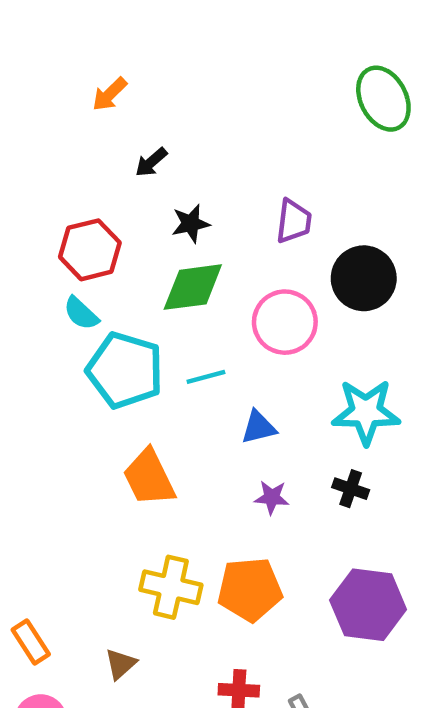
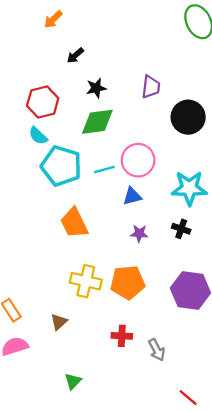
pink circle: (285, 322) -> (138, 160), moved

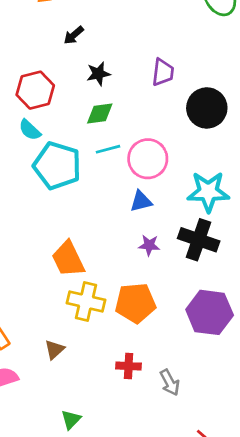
green diamond: (97, 122) -> (100, 113), size x0.7
cyan line: (104, 169) -> (108, 149), moved
orange trapezoid: (74, 223) -> (68, 259), moved
black cross: (181, 229) -> (199, 240), size x1.8

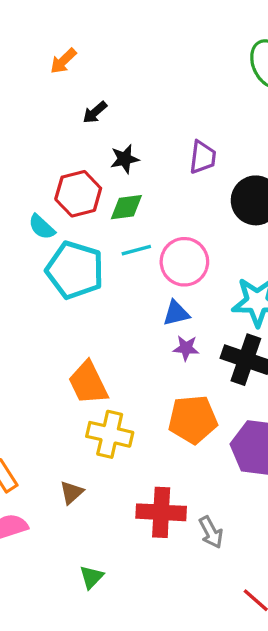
red hexagon: (35, 90) -> (78, 194), moved
purple star: (149, 245) -> (186, 348), moved
orange pentagon: (135, 303) -> (193, 419), moved
red cross: (129, 366) -> (161, 512), size x1.6

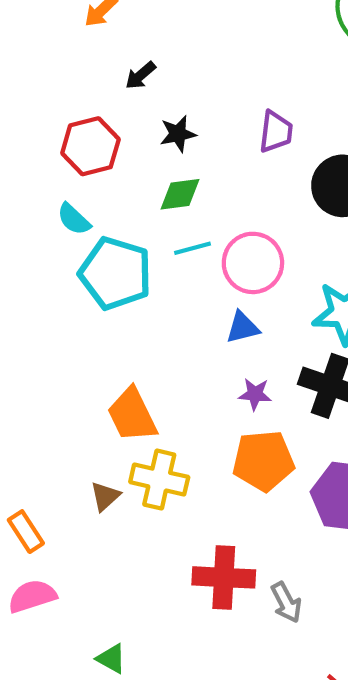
red hexagon: (78, 194) -> (90, 146), moved
purple star: (186, 348) -> (255, 394), moved
brown triangle: (72, 492) -> (105, 496), moved
green triangle: (91, 577) -> (111, 659), moved, turned -45

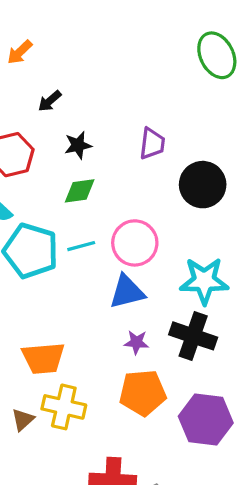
cyan line: (193, 248) -> (81, 246), moved
blue triangle: (243, 327) -> (127, 292), size x1.4
orange trapezoid: (132, 415) -> (43, 358), turned -69

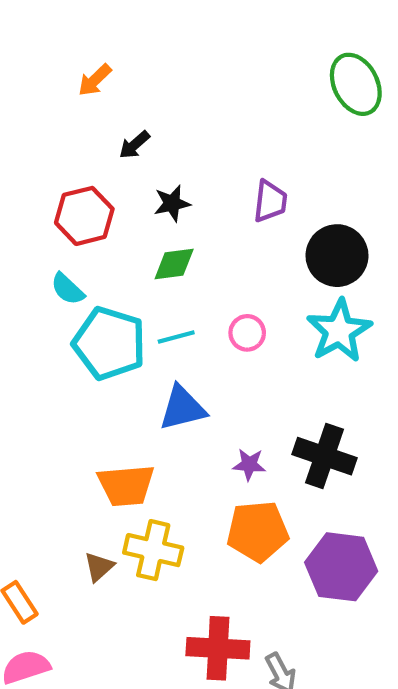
pink circle: (135, 243) -> (247, 333), size x0.6
cyan star: (204, 281) -> (339, 331), moved, turned -30
blue triangle: (127, 292) -> (182, 408), moved

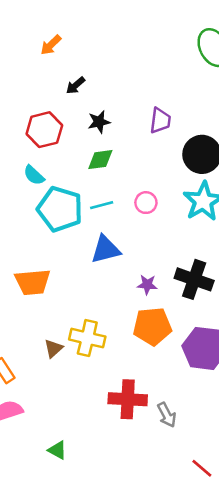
orange trapezoid: (126, 485) -> (33, 282), moved

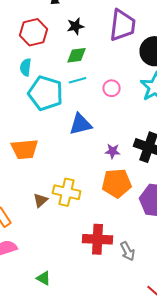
purple trapezoid: (160, 121) -> (123, 25), size x1.6
cyan semicircle: (34, 175) -> (26, 67), turned 54
cyan line: (102, 205) -> (78, 80), moved

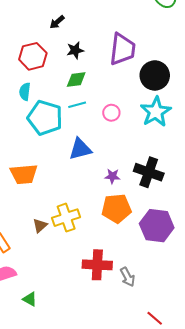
yellow cross: (67, 192) -> (66, 218), turned -32
green triangle: (44, 278) -> (30, 299), moved

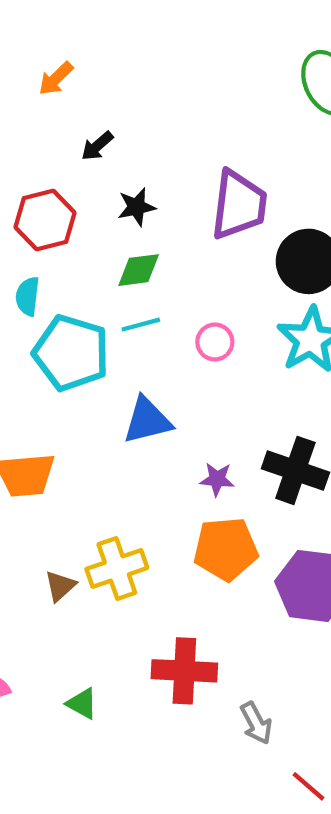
gray arrow: (128, 277) -> (256, 723), moved
green triangle: (30, 299) -> (82, 704), moved

